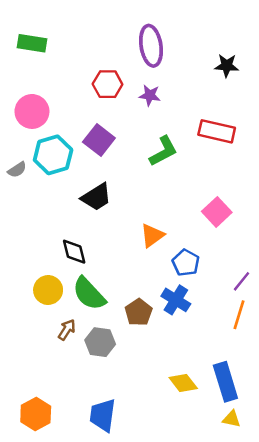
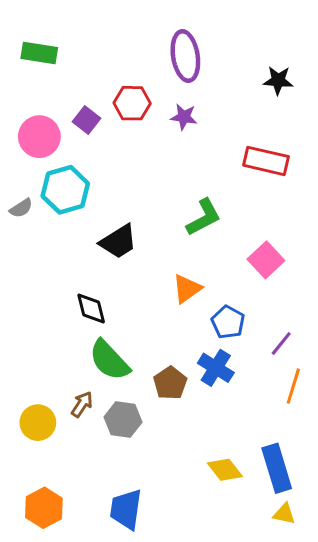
purple square: (99, 140) -> (87, 120), moved, size x0.7
green L-shape: (163, 151) -> (204, 217), moved
purple line: (242, 281) -> (281, 343), moved
yellow circle: (48, 290) -> (38, 423), moved

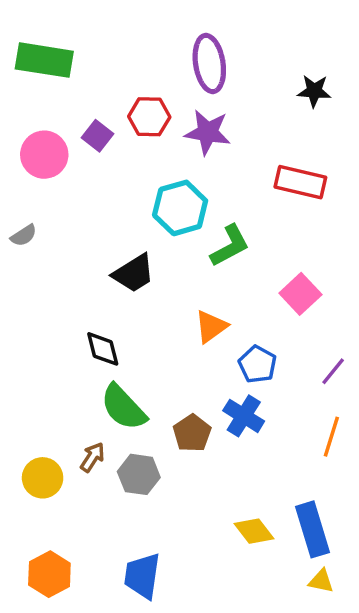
green rectangle: (39, 53) -> (44, 60), size x1.4
purple star: (184, 117) -> (208, 132), size x1.5
cyan hexagon: (65, 190) -> (180, 208), moved
purple line: (281, 343) -> (333, 371), moved

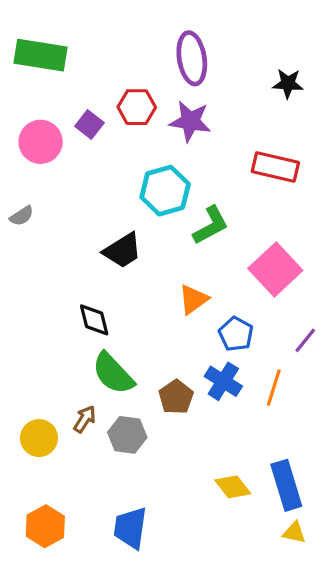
pink square: (300, 294) -> (275, 269), size x1.4
orange line: (331, 437) -> (274, 388), moved

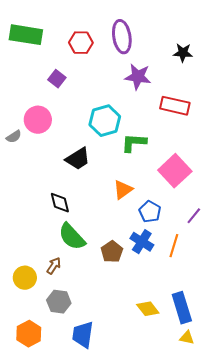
red hexagon: (137, 107) -> (81, 43), moved
purple star: (190, 121) -> (138, 77), moved
pink circle: (41, 142) -> (38, 120), moved
green L-shape: (211, 225) -> (134, 143), turned -148
gray hexagon: (127, 435) -> (59, 302), moved

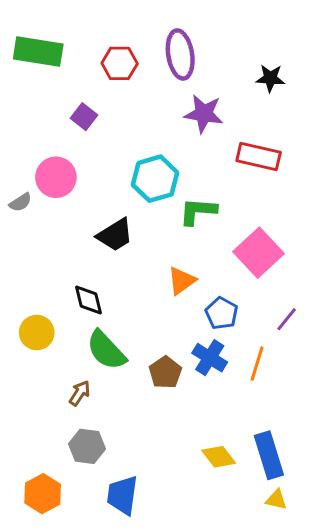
yellow circle: (25, 278) -> (37, 333), moved

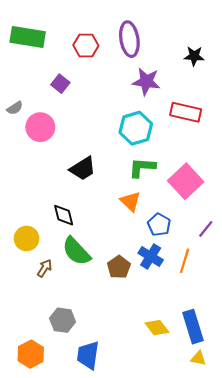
cyan hexagon: (155, 179) -> (136, 128), moved
gray semicircle: (20, 202) -> (15, 108), moved
green L-shape: (198, 211) -> (142, 167), moved
orange triangle: (182, 281) -> (130, 201), turned -40
brown arrow: (80, 393) -> (45, 268), moved

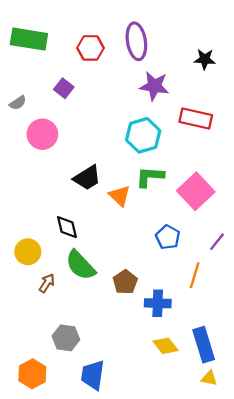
gray semicircle: (15, 108) -> (18, 103), moved
orange triangle: (130, 201) -> (120, 196), moved
blue cross: (151, 257) -> (158, 303), moved, turned -30

